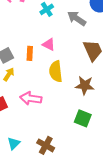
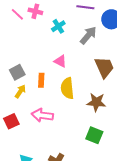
gray arrow: (77, 18) -> (88, 35), turned 96
orange rectangle: (30, 53) -> (41, 80), moved

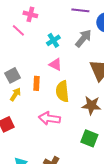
pink line: (17, 14) -> (18, 30), moved
cyan cross: (58, 26) -> (53, 40), moved
pink arrow: (42, 115) -> (49, 118), moved

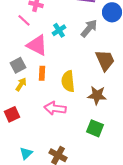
pink triangle: (55, 64) -> (37, 45), moved, size x1.6

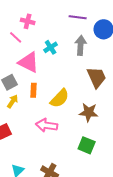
gray arrow: (89, 28) -> (81, 45), turned -36
yellow semicircle: (68, 81) -> (60, 98), turned -130

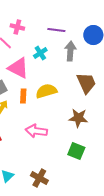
purple line: (78, 17) -> (56, 30), moved
yellow semicircle: (60, 98) -> (46, 91), moved, turned -150

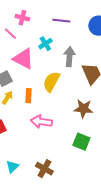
gray arrow: (70, 51) -> (69, 57), moved
yellow semicircle: (46, 91) -> (51, 82), turned -45
orange rectangle: (23, 96) -> (28, 96), moved

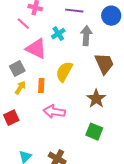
gray arrow: (69, 57) -> (86, 36), moved
brown star: (83, 109) -> (96, 99), turned 30

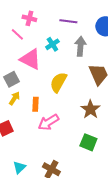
orange rectangle: (41, 86) -> (35, 104), moved
pink arrow: (54, 112) -> (48, 122), turned -40

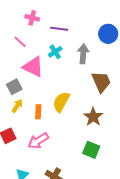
pink cross: (29, 18) -> (32, 18), moved
purple line: (68, 21) -> (59, 29), moved
yellow semicircle: (58, 82) -> (61, 102), moved
pink arrow: (48, 122) -> (38, 141), moved

